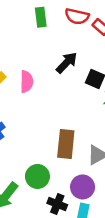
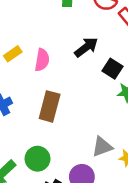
brown rectangle: (66, 144) -> (50, 106), moved

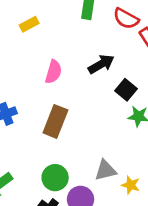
yellow rectangle: (13, 54) -> (29, 24), moved
green circle: (38, 159) -> (55, 178), moved

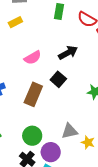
pink semicircle: (53, 72) -> (33, 58), turned 42
black square: (126, 90) -> (58, 79), moved

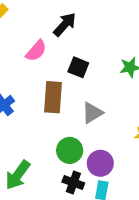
black arrow: (68, 53) -> (65, 24), moved
gray triangle: (70, 131) -> (92, 113), moved

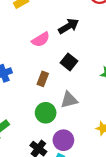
brown rectangle: (53, 97) -> (43, 79), size x0.6
green circle: (70, 150) -> (46, 113), moved

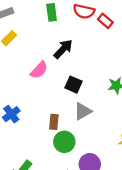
brown rectangle: (43, 79) -> (54, 122), moved
gray triangle: (69, 100) -> (83, 111), moved

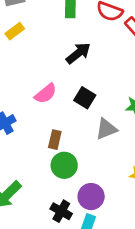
pink semicircle: (39, 70) -> (46, 94), moved
gray triangle: (83, 111) -> (106, 129), moved

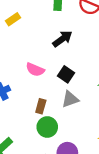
pink semicircle: (46, 94) -> (35, 70), turned 60
gray triangle: (106, 129) -> (70, 99), moved

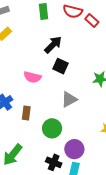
black square: (66, 74) -> (60, 66), moved
brown rectangle: (41, 106) -> (26, 113), moved

